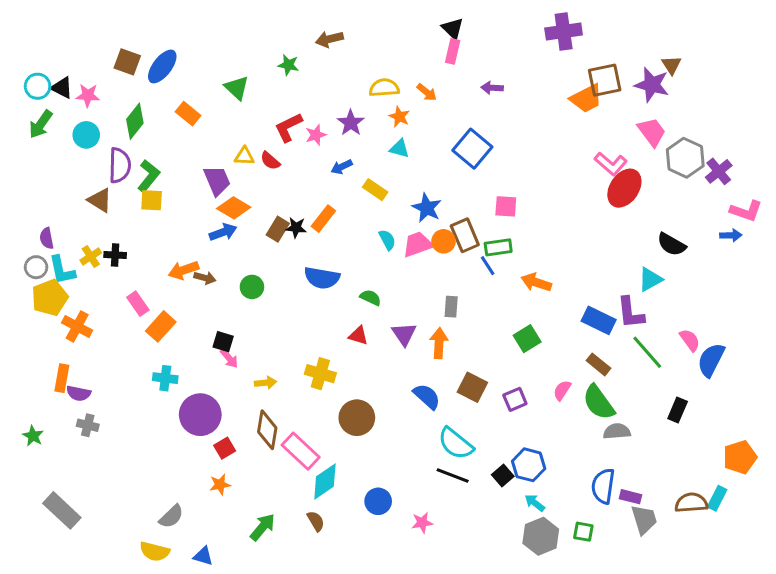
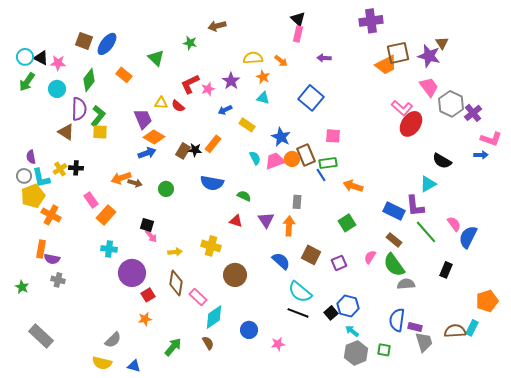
pink rectangle: (301, 451) -> (198, 297), size x0.7

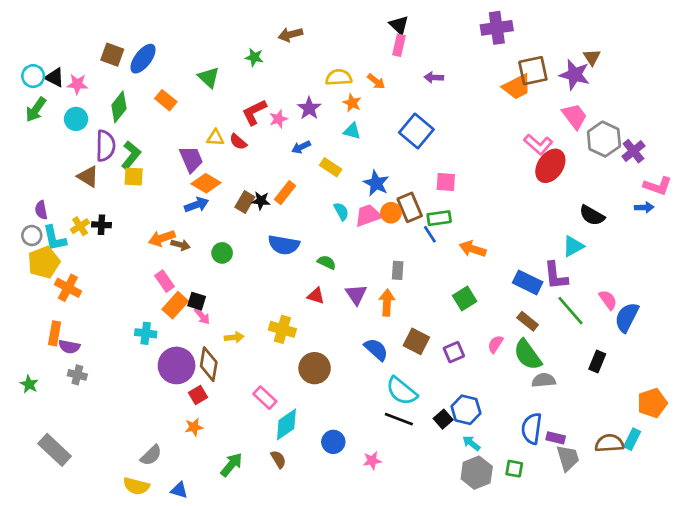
pink rectangle: (91, 200) -> (164, 281), moved
orange rectangle: (106, 215) -> (175, 305), moved
brown diamond: (176, 283) -> (209, 364), moved

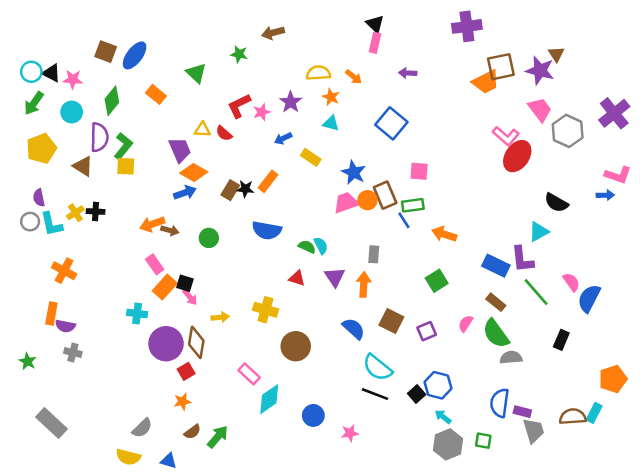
purple cross: (633, 151) -> (614, 113), moved, size x1.4
cyan semicircle: (341, 211) -> (321, 245), moved
yellow pentagon: (44, 262) -> (41, 149), moved
brown semicircle: (278, 459) -> (192, 432), moved, turned 84

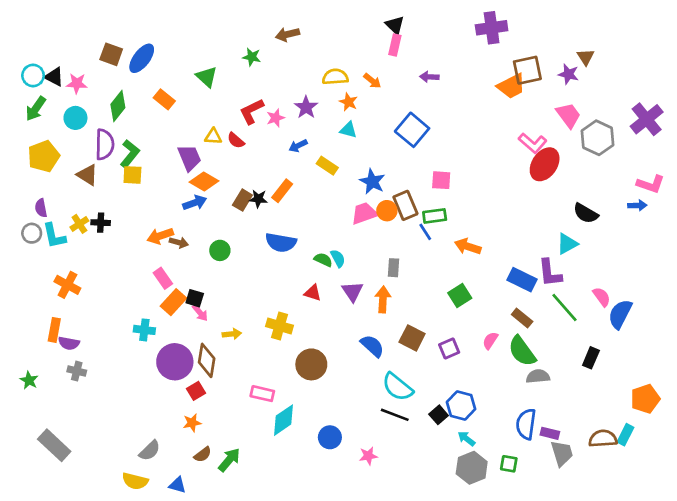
purple star: (540, 71) -> (568, 74), size x0.7
pink rectangle: (249, 374) -> (262, 394), turned -30

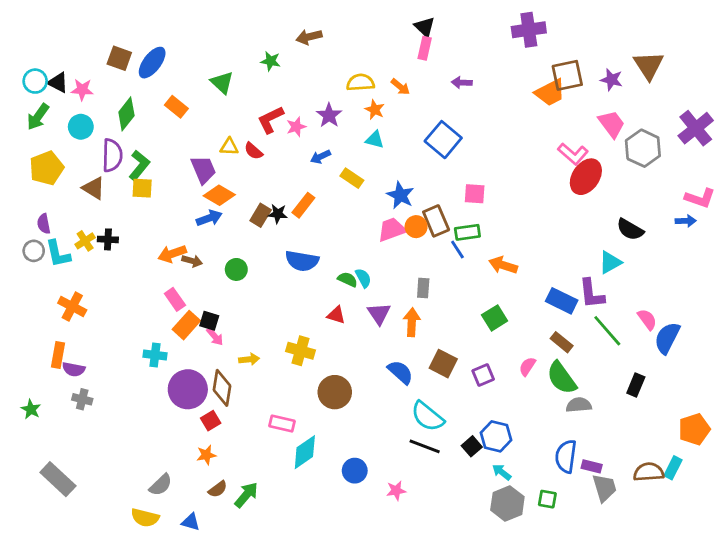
brown triangle: (586, 57) -> (649, 65), moved, size x1.6

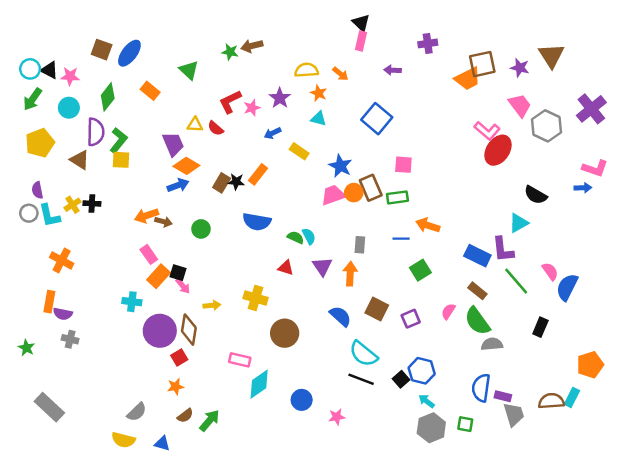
purple cross: (529, 30) -> (428, 43), moved, size x0.7
brown arrow: (309, 37) -> (252, 46), moved
blue line: (457, 249) -> (401, 239), moved, turned -56

